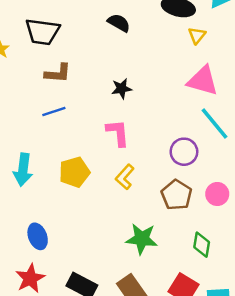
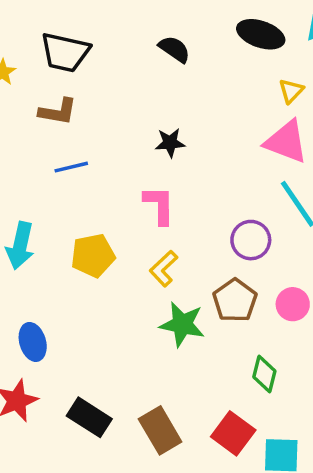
yellow triangle: (197, 35) -> (291, 91), moved
brown L-shape: (58, 73) -> (58, 112), moved
green star: (142, 239) -> (182, 324), moved

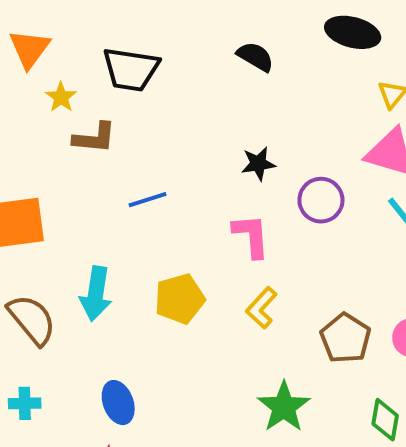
brown L-shape: (58, 112) -> (94, 138), moved
purple circle: (251, 240) -> (321, 200), moved
green star: (182, 324) -> (284, 407), moved, turned 30

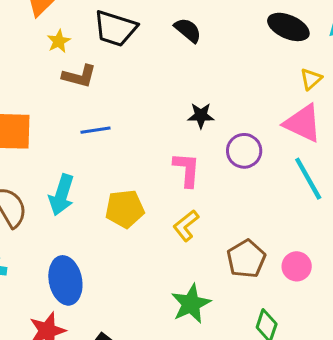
black semicircle: (255, 57) -> (188, 30), moved
blue line: (148, 200) -> (95, 130), moved
blue ellipse: (118, 403) -> (65, 280), size x1.4

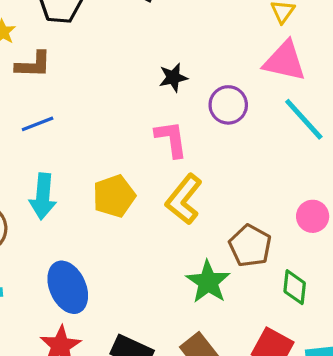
blue line: (95, 130) -> (38, 124), moved
yellow L-shape: (186, 226) -> (184, 199), size x1.4
brown pentagon: (246, 259) -> (250, 246), moved

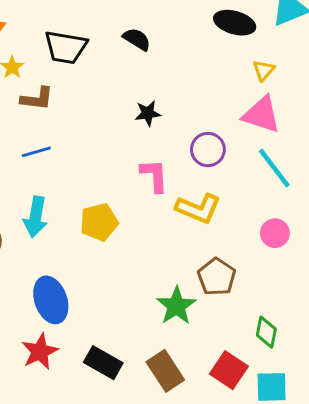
black star: (173, 77) -> (148, 113), moved
yellow L-shape: (184, 199) -> (198, 209), moved, turned -111
pink circle: (313, 216) -> (275, 233), moved
green diamond: (295, 287) -> (266, 332), moved

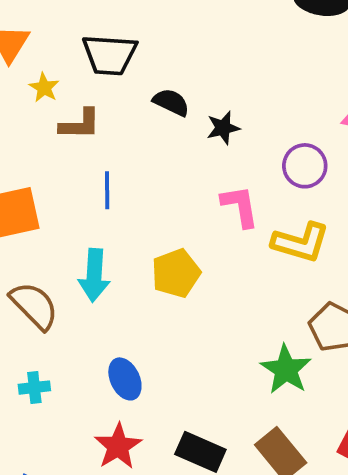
black semicircle: (137, 39) -> (171, 102), moved
blue line: (36, 152) -> (107, 190), moved, turned -68
blue ellipse: (51, 300) -> (125, 379), size x0.7

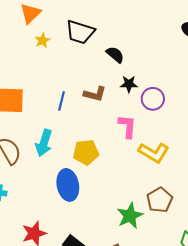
black semicircle: (171, 102) -> (115, 55), moved
brown L-shape: (80, 124) -> (95, 94), moved
purple circle: (305, 166) -> (153, 99), moved
blue ellipse: (125, 379) -> (68, 185), moved, size x1.4

